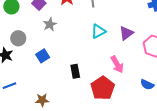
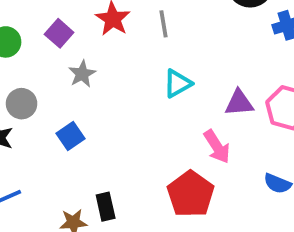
purple triangle: (126, 33) -> (239, 103), moved, turned 35
black rectangle: (75, 71) -> (106, 207), moved

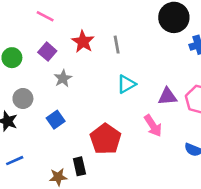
red pentagon: (191, 194) -> (105, 139), moved

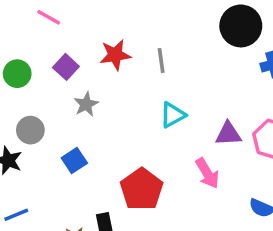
pink line: (45, 16) -> (49, 17), moved
red star: (83, 42) -> (115, 55), turned 30

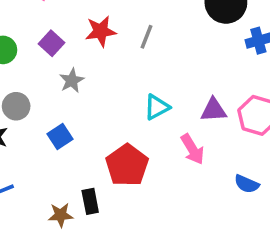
gray line: (161, 60) -> (147, 37), turned 30
cyan triangle: (173, 115) -> (157, 107), moved

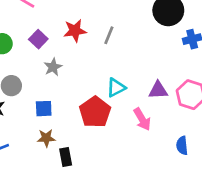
blue square: (60, 137) -> (44, 109), turned 30
red pentagon: (127, 165) -> (95, 112), moved
blue semicircle: (247, 184) -> (182, 146), turned 60
brown star: (61, 215) -> (46, 138), moved

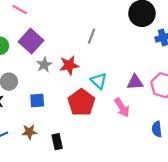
red star: (75, 31) -> (69, 65), moved
purple square: (38, 39) -> (31, 41), size x1.5
cyan triangle: (116, 88) -> (99, 81), turned -48
brown star: (46, 138) -> (29, 132), moved

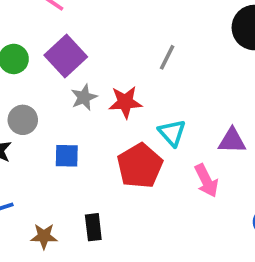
brown star: (29, 132) -> (44, 236), moved

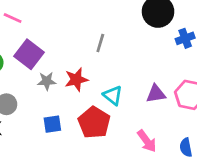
gray star: (84, 97) -> (47, 81), turned 30
blue square: (67, 156) -> (52, 124), moved
pink arrow: (206, 181) -> (147, 141), moved

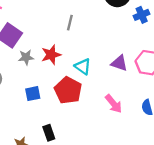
purple triangle: (156, 94) -> (119, 63), turned 30

